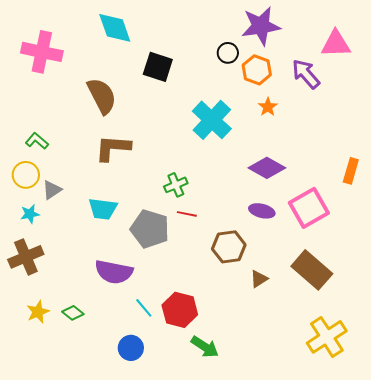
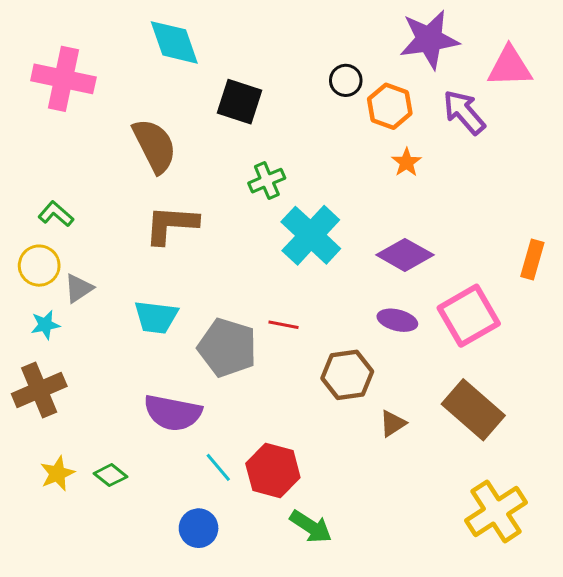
purple star: (261, 26) -> (429, 39), moved
cyan cross: (212, 120) -> (311, 235), moved
green cross: (176, 185) -> (267, 181), moved

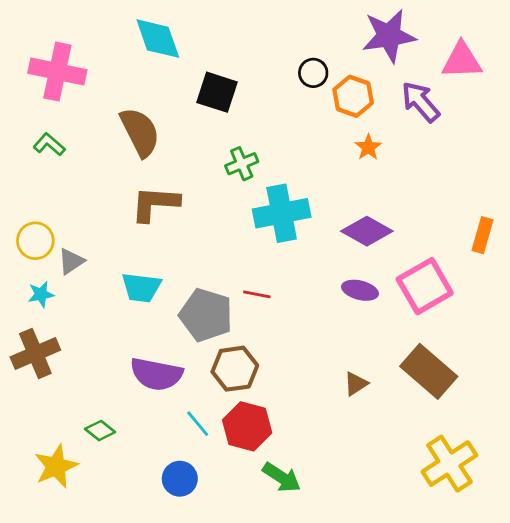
green L-shape: (56, 214) -> (49, 144), moved
cyan cross: (311, 235) -> (282, 213), turned 36
brown hexagon: (347, 375) -> (235, 369), moved
yellow star: (57, 474) -> (56, 466), moved, size x1.4

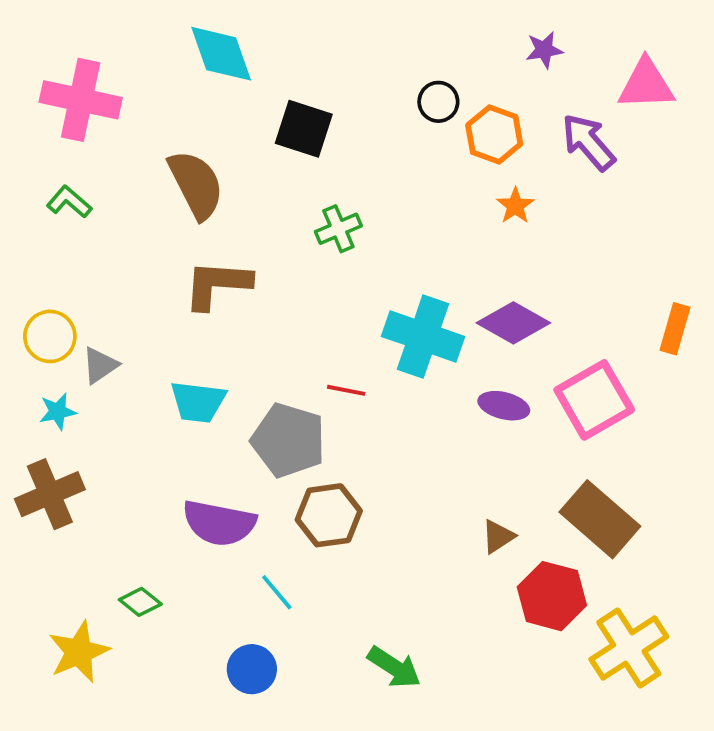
purple star: (389, 36) -> (544, 50), size x0.5
cyan cross: (282, 213) -> (423, 336), moved, turned 30
red line: (257, 294) -> (346, 390), moved
red hexagon: (247, 426) -> (552, 596), moved

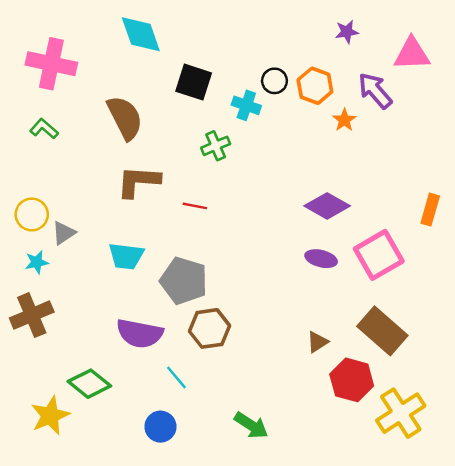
black circle: (438, 102) -> (274, 81), moved
orange star: (515, 206) -> (344, 120), moved
cyan cross: (423, 336) -> (246, 105), moved, size x0.6
red line: (346, 390) -> (195, 206), moved
green diamond: (140, 602) -> (89, 384), size x1.6

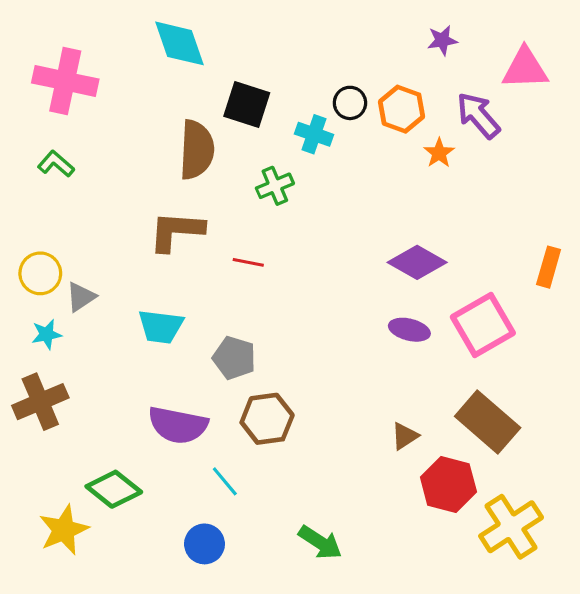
brown semicircle: (125, 118) -> (197, 150), moved, turned 30
gray pentagon: (184, 281) -> (234, 358), size x0.7

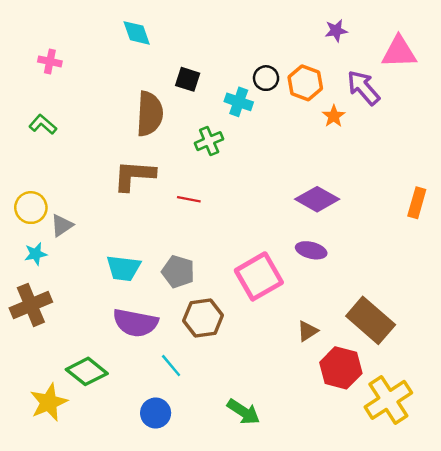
cyan diamond: (179, 43) -> (137, 33), size x0.7
pink cross: (65, 81) -> (50, 61), size x0.5
black square: (247, 104) -> (188, 79), size x0.7
pink square: (483, 325) -> (259, 276), moved
cyan trapezoid: (161, 327) -> (124, 268), moved

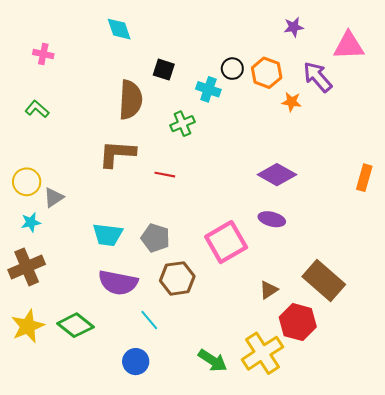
orange star: (334, 116) -> (292, 102), turned -30
yellow cross: (388, 400) -> (262, 353), moved
yellow star: (49, 402) -> (28, 326), moved

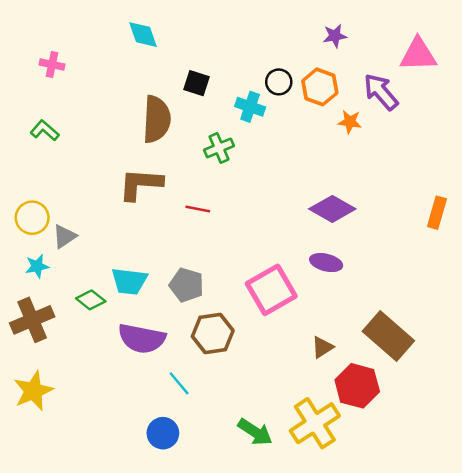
purple star: (294, 27) -> (335, 36), moved
green diamond: (75, 325) -> (91, 300), moved, size x0.7

